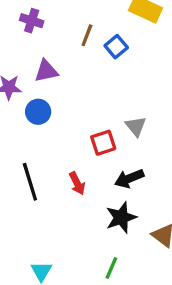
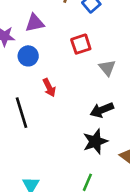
red square: (103, 143) -> (81, 44), moved
red arrow: (77, 183) -> (49, 88), moved

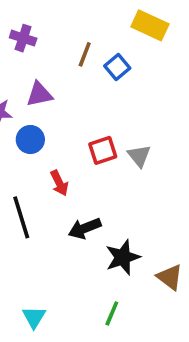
red square: (81, 44) -> (103, 150), moved
black arrow: (102, 110) -> (85, 228), moved

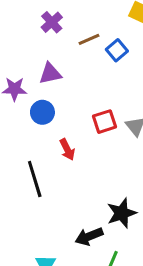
purple cross: (23, 38) -> (52, 22), moved, turned 30
brown line: (85, 54) -> (89, 39), turned 45
black arrow: (85, 228) -> (89, 236), moved

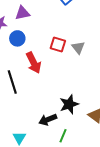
red square: (105, 122) -> (58, 44), turned 35
red arrow: (67, 150) -> (34, 63), size x1.5

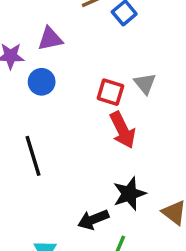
gray triangle: (78, 48) -> (145, 83), moved
red arrow: (34, 63) -> (123, 130), moved

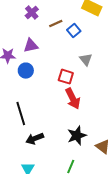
gray triangle: (145, 83) -> (86, 60), moved
black arrow: (93, 219) -> (35, 139), moved

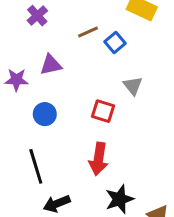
purple cross: (32, 13) -> (37, 16), moved
blue circle: (26, 71) -> (45, 114), moved
red arrow: (73, 99) -> (99, 159), moved, turned 35

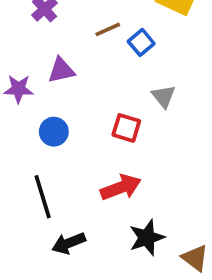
red arrow: (99, 159) -> (121, 187), turned -120

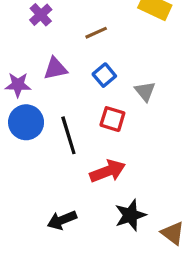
blue square: (141, 42) -> (104, 75), moved
blue circle: (54, 132) -> (26, 122), moved, size x1.4
black line: (43, 197) -> (68, 135), moved

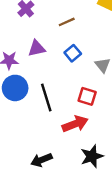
red square: (112, 119) -> (87, 96), moved

